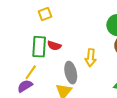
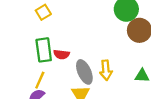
red semicircle: (54, 46) -> (61, 54), moved
yellow arrow: (91, 58) -> (106, 70), moved

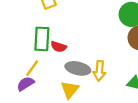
gray ellipse: (84, 72) -> (78, 68), turned -65

